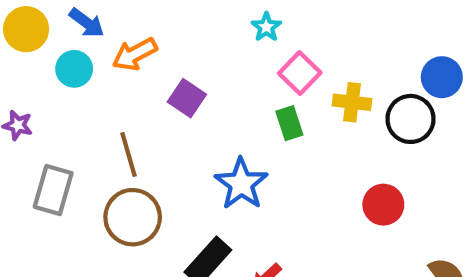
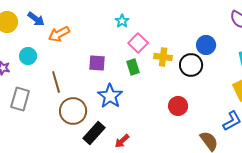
cyan circle: (74, 69) -> (28, 56), moved
purple square: (187, 98) -> (97, 63), moved, turned -30
brown circle: (133, 217) -> (73, 111), moved

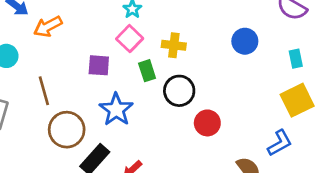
pink square: (138, 43) -> (130, 39), moved
yellow cross: (163, 57) -> (174, 45), moved
black circle: (191, 65) -> (179, 91), moved

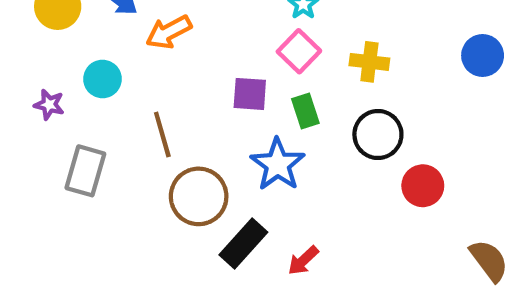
green rectangle: (147, 71) -> (305, 111), moved

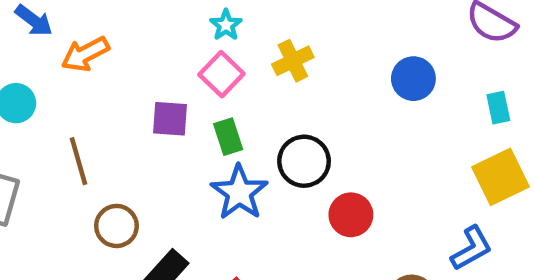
yellow cross: (369, 62) -> (293, 61), moved, turned -33
blue star: (278, 164) -> (239, 192), moved
brown circle: (199, 196) -> (116, 226), size x0.7

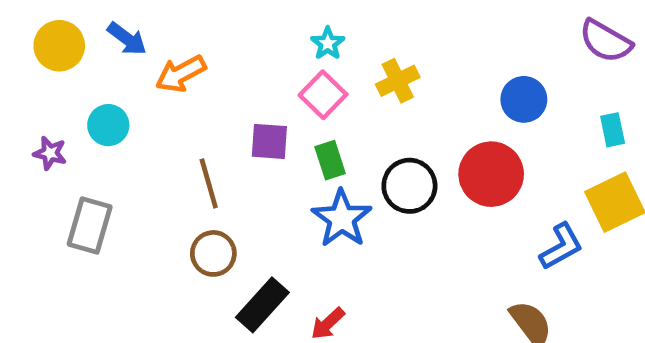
brown line: (79, 161) -> (209, 183), moved
red circle: (351, 215) -> (491, 174), moved, size x1.4
blue L-shape: (471, 248) -> (561, 246), moved

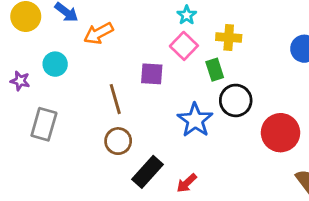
yellow cross: (398, 81) -> (229, 37), turned 30
green rectangle: (330, 160) -> (215, 70), moved
red circle: (491, 174) -> (280, 133), moved

